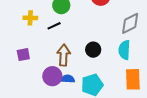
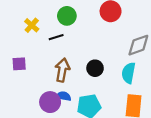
yellow cross: (30, 18) -> (32, 25), turned 32
purple circle: (52, 76) -> (50, 102), moved

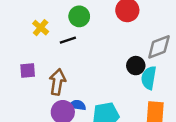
black circle: (95, 68) -> (136, 66), moved
brown arrow: (62, 70) -> (57, 82), moved

